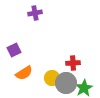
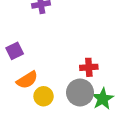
yellow circle: (52, 78) -> (44, 96), moved

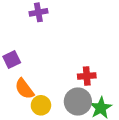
orange semicircle: (27, 80) -> (24, 89), turned 85

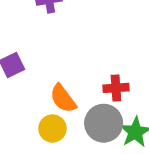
orange semicircle: (24, 89) -> (63, 99), moved

